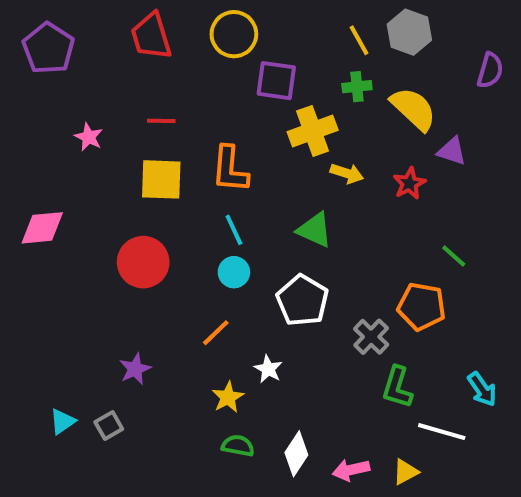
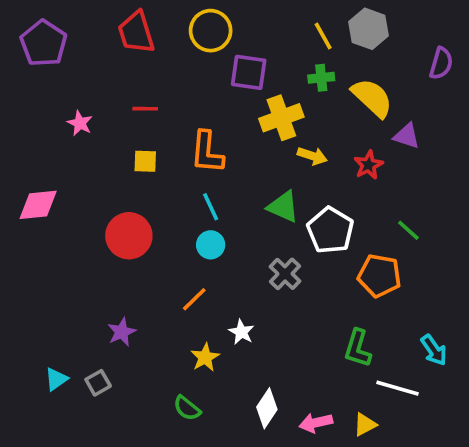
yellow square: (161, 179) -> (145, 161), size x0.6
white pentagon: (302, 300) -> (330, 230), moved
gray cross: (371, 337) -> (285, 274), moved
green semicircle: (238, 446) -> (187, 408), moved, turned -152

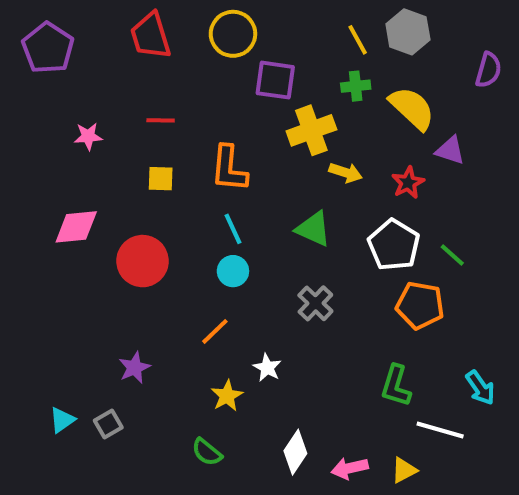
pink star: (80, 123) -> (88, 136), turned -30
pink diamond: (38, 205) -> (76, 227), moved
white pentagon: (330, 230) -> (394, 245), moved

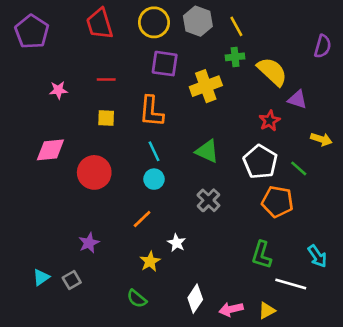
gray hexagon: (408, 32) -> (198, 21), moved
purple square: (275, 80) -> (165, 64), moved
yellow arrow: (346, 173) -> (321, 139), moved

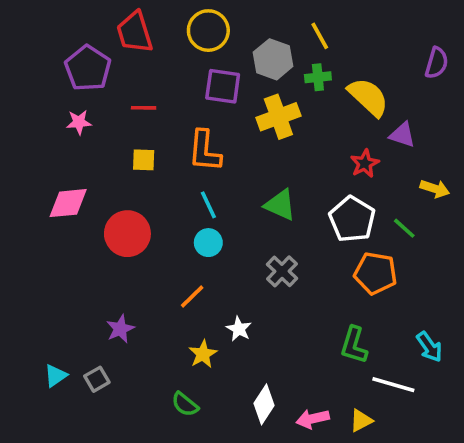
gray hexagon: (198, 21) -> (273, 59), moved
purple pentagon: (32, 32) -> (88, 68), moved

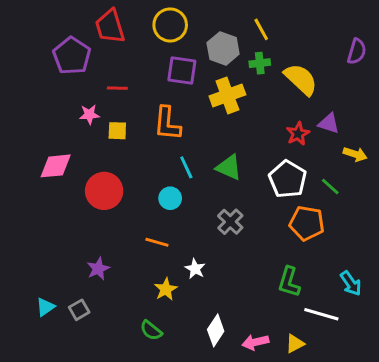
pink star: (79, 122) -> (89, 115), moved
purple triangle: (402, 135) -> (329, 123), moved
cyan line: (208, 205) -> (186, 167), moved
orange line: (192, 297) -> (157, 242), turned 60

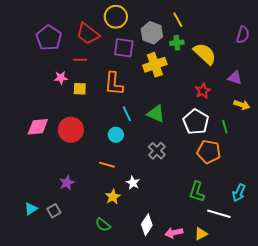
red trapezoid: (110, 26) -> (88, 34), moved, turned -35
purple triangle: (329, 123) -> (235, 78), moved
pink diamond: (56, 166) -> (38, 127), moved
green line: (330, 186) -> (225, 127), turned 32
cyan arrow: (351, 283) -> (239, 193), turned 60

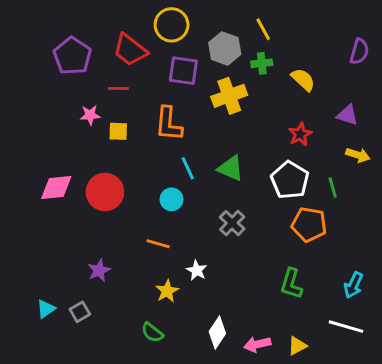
yellow semicircle: (205, 54) -> (303, 80), size x0.7
white line: (219, 214) -> (346, 327), moved

